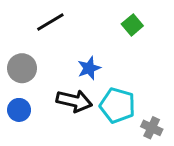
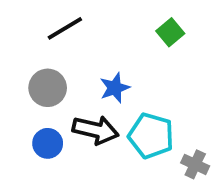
gray circle: (22, 68) -> (48, 88), moved
blue circle: (19, 110) -> (48, 143), moved

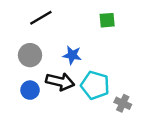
green square: (170, 32) -> (107, 20), turned 35
blue star: (115, 88) -> (72, 55), turned 30

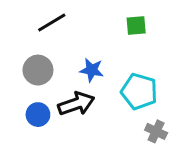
black arrow: (60, 82) -> (76, 104), turned -32
cyan pentagon: (95, 85) -> (139, 92), moved

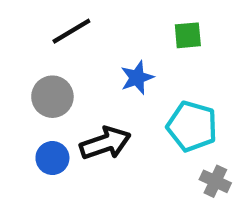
blue star: (92, 70) -> (137, 78), moved, turned -30

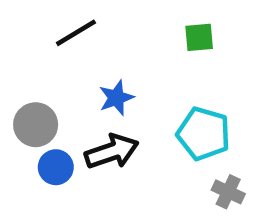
blue star: (137, 78) -> (116, 98), moved
gray circle: (52, 97) -> (36, 125), moved

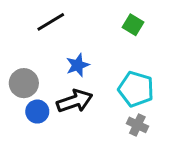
green square: (199, 37) -> (133, 25), turned 36
gray cross: (228, 192) -> (137, 125), moved

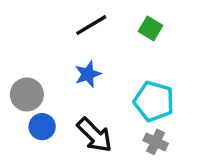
black line: (51, 22) -> (91, 25), moved
black arrow: (75, 101) -> (95, 135), moved, turned 64

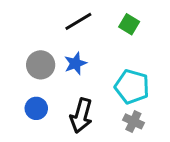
gray circle: (27, 94) -> (41, 65), moved
black arrow: (95, 135) -> (81, 116), turned 60

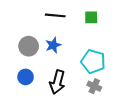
black line: (78, 21) -> (55, 15), turned 36
green square: (129, 24) -> (91, 17), turned -32

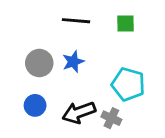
black arrow: (57, 82) -> (79, 112), turned 55
gray cross: (94, 86) -> (111, 118), moved

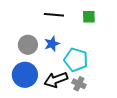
cyan pentagon: (128, 84) -> (76, 60), moved
blue circle: (35, 105) -> (25, 75), size x1.6

